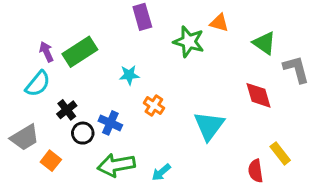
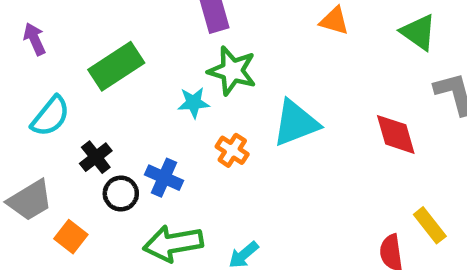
green star: (189, 42) -> (232, 71), moved
green triangle: (264, 43) -> (418, 32), moved
purple arrow: (46, 52) -> (34, 39), moved
cyan triangle: (209, 126) -> (296, 123), moved, turned 32

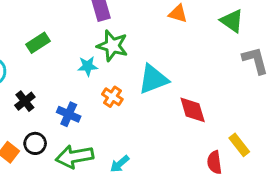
green rectangle: (116, 66) -> (38, 43), size x0.7
red diamond: (396, 134) -> (193, 110), moved
black circle: (121, 194) -> (35, 143), moved

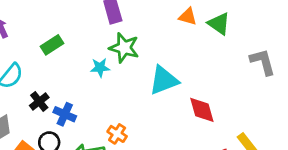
green triangle: (232, 21) -> (219, 24), moved
orange cross: (112, 97) -> (117, 134), moved
blue cross: (69, 114) -> (65, 114), moved

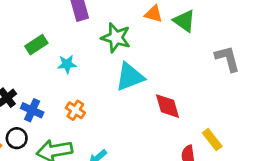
green rectangle: (52, 45) -> (36, 45), moved
green star: (124, 48) -> (116, 38), moved
orange cross: (117, 134) -> (75, 110), moved

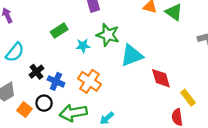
green star: (116, 38) -> (108, 35), moved
orange cross: (75, 110) -> (89, 81), size x1.5
yellow rectangle: (212, 140) -> (188, 98), moved

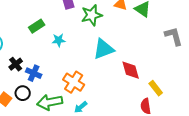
green star: (108, 35) -> (92, 15), moved, turned -30
orange cross: (89, 81) -> (74, 82), moved

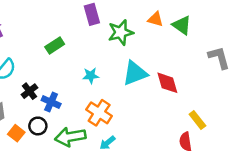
cyan star: (59, 40) -> (91, 76), moved
red diamond: (131, 70) -> (167, 83), moved

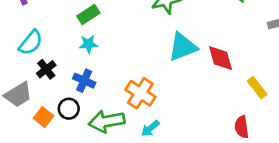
cyan star: (91, 76) -> (88, 44), moved
black cross: (29, 91) -> (46, 69), moved
yellow rectangle: (197, 120) -> (257, 88), moved

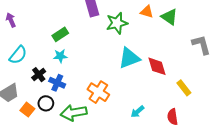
black cross: (46, 69) -> (39, 75), moved
cyan arrow: (150, 128) -> (137, 112), moved

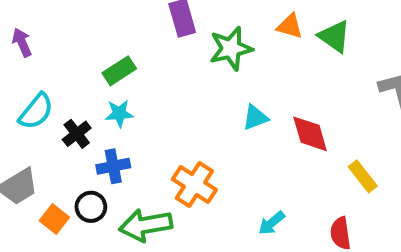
cyan triangle: (129, 58) -> (255, 118), size x0.6
black cross: (39, 75) -> (77, 134), moved
blue cross: (57, 83) -> (113, 166), turned -35

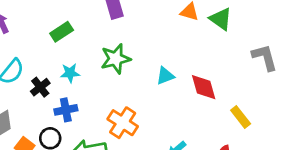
green star: (231, 49) -> (116, 59), moved
green rectangle: (119, 71) -> (62, 32), moved

